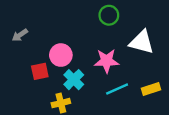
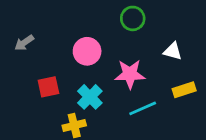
white triangle: (142, 42) -> (173, 51), size x0.6
pink circle: (61, 55) -> (87, 51), moved
yellow rectangle: (151, 89) -> (184, 90), moved

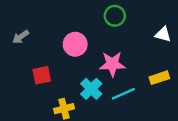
white triangle: (173, 51) -> (163, 34), moved
cyan cross: (90, 97) -> (91, 89), moved

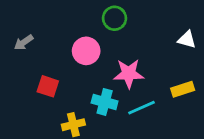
green circle: (115, 16) -> (115, 18), moved
red square: (42, 75) -> (48, 86), turned 30
cyan cross: (91, 89) -> (105, 102), turned -30

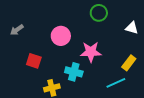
green circle: (115, 18) -> (99, 13), moved
yellow rectangle: (183, 89) -> (129, 63), turned -35
cyan line: (141, 108) -> (116, 83), moved

